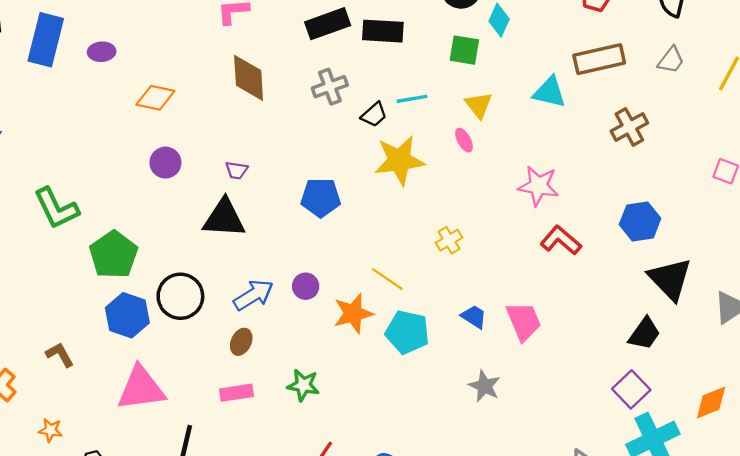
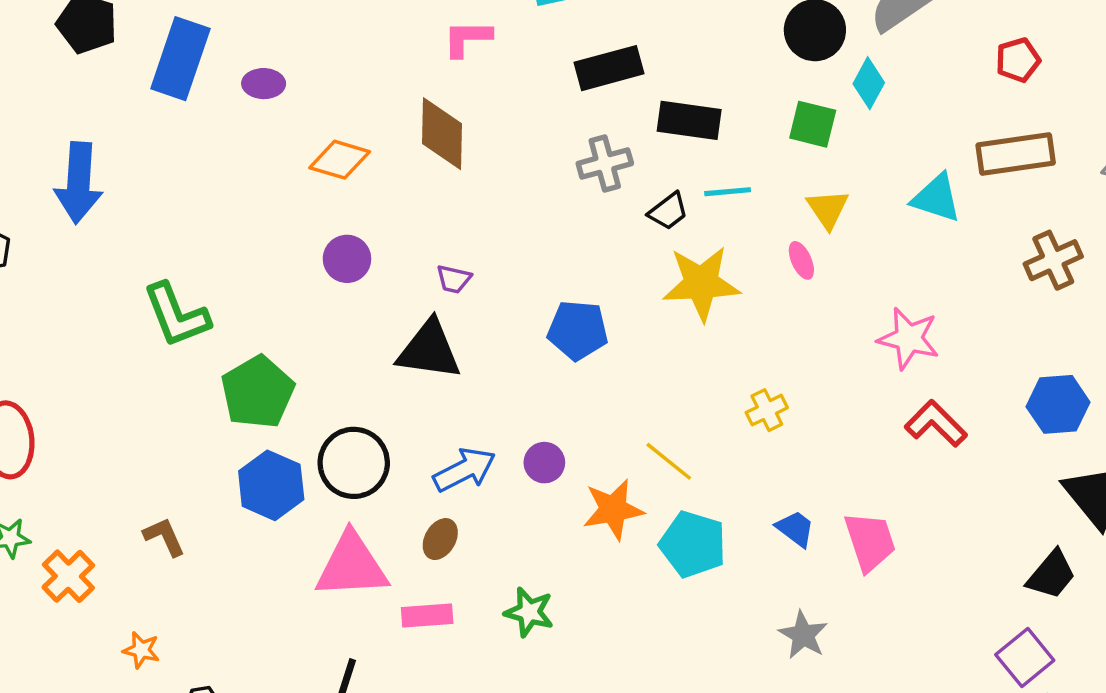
black rectangle: (383, 31) -> (689, 120), moved
brown diamond: (249, 78) -> (442, 134), moved
pink triangle: (141, 388) -> (352, 566), moved

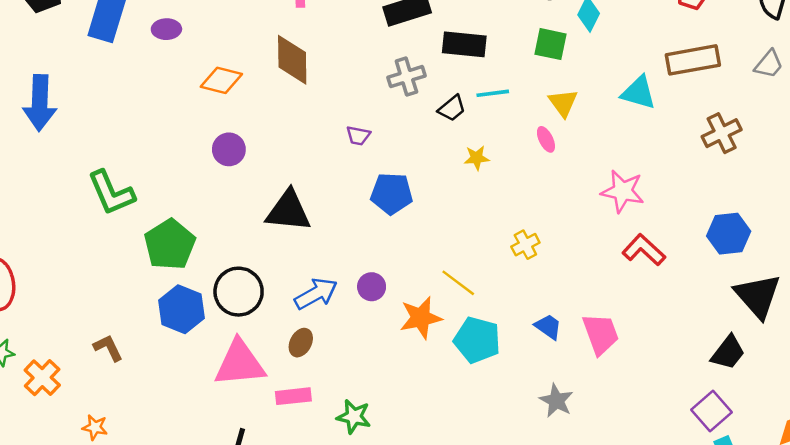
purple trapezoid: (454, 279) -> (358, 136), moved
yellow star: (701, 283) -> (477, 158), size x0.5
green star: (529, 612) -> (354, 417), moved

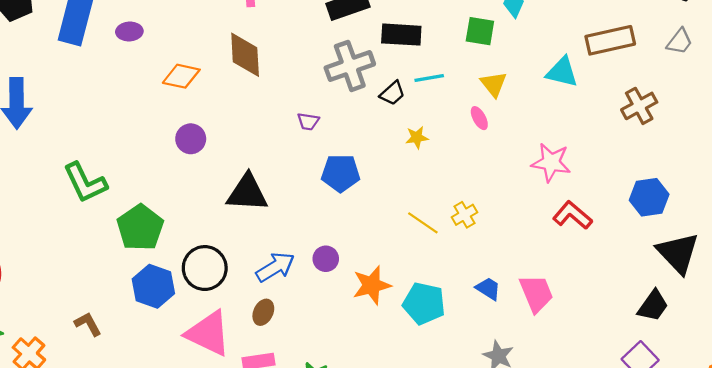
gray cross: (406, 77) -> (350, 66), size x1.4
yellow line: (458, 283) -> (423, 223), moved
pink triangle: (240, 363) -> (208, 333), turned 33

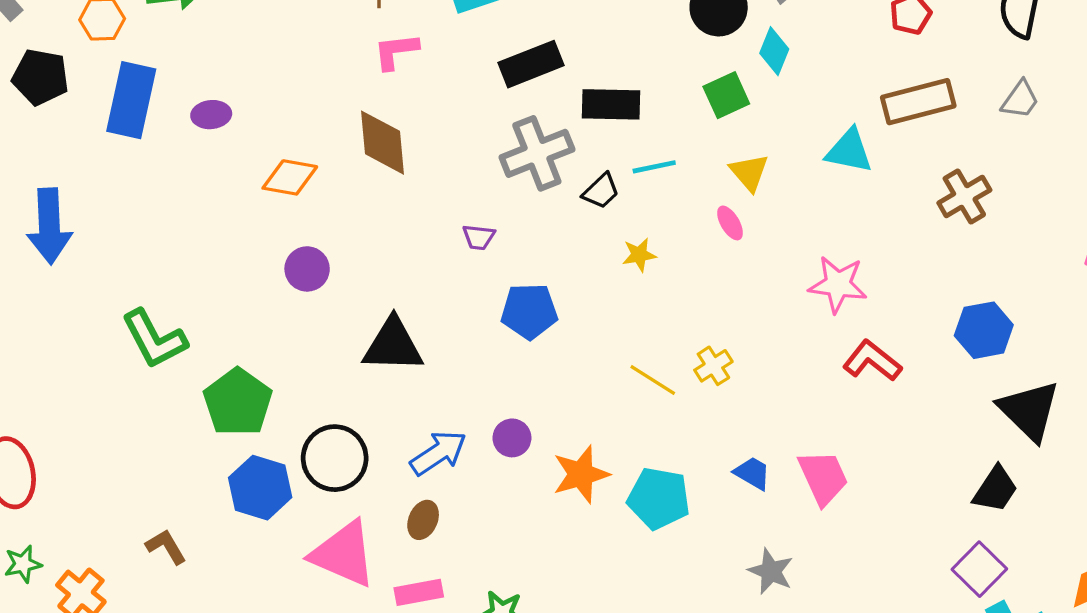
green square: (480, 31) -> (726, 95), turned -32

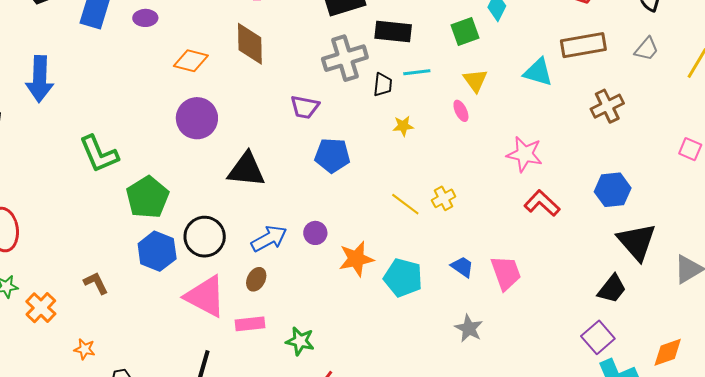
black trapezoid: (601, 191) -> (383, 85), turned -45
purple trapezoid: (479, 237) -> (305, 107), size x1.4
purple circle: (307, 269) -> (197, 118), size x1.5

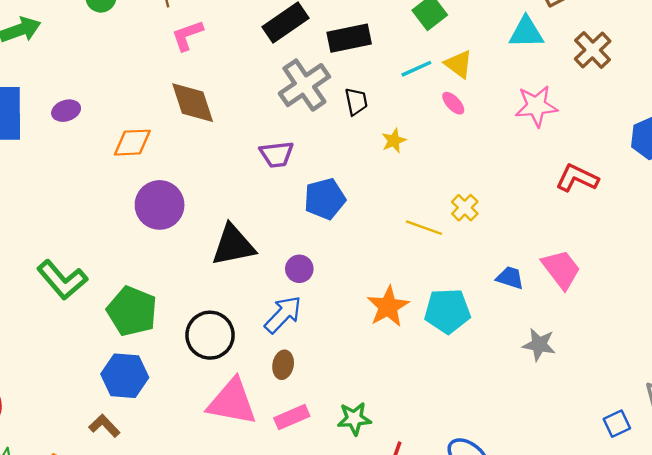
cyan line: (417, 72) -> (416, 69), moved
brown cross: (607, 106) -> (593, 50), moved
pink star: (525, 154) -> (536, 106), moved
purple circle: (315, 233) -> (299, 269), moved
blue hexagon: (157, 251) -> (125, 376), moved

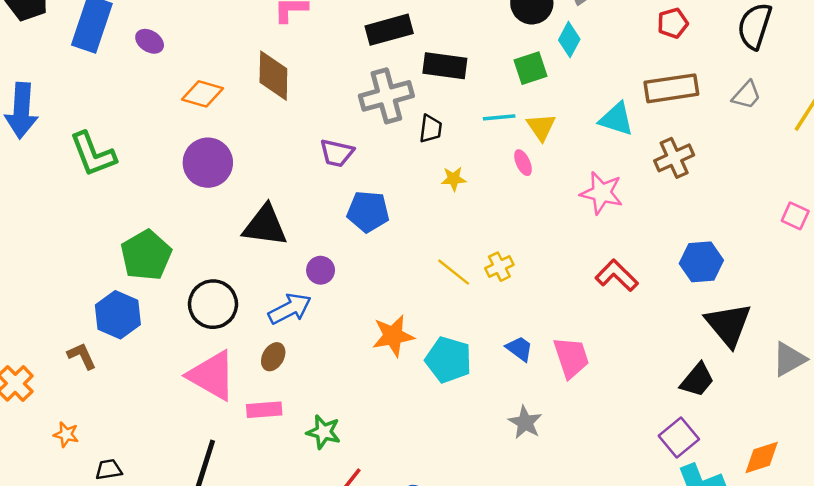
purple ellipse: (66, 111) -> (150, 41), turned 32
green L-shape: (62, 280) -> (93, 154), moved

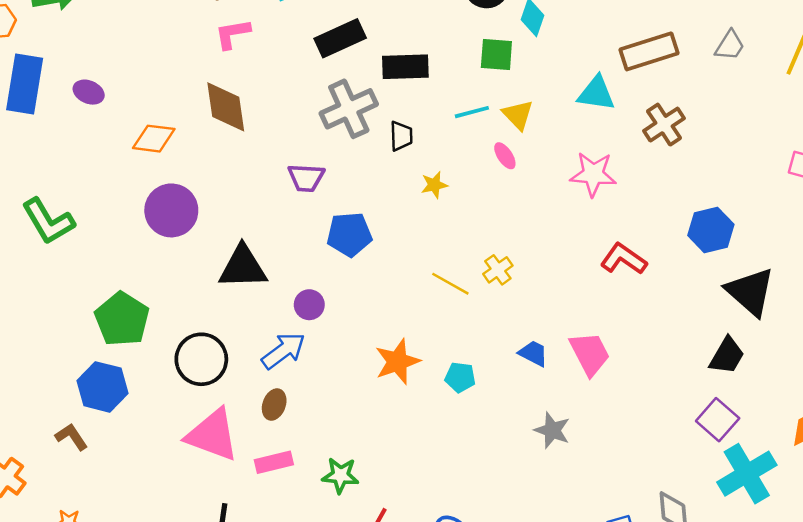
green square: (530, 68) -> (496, 54), turned 32
cyan pentagon: (448, 360) -> (460, 377), size x0.6

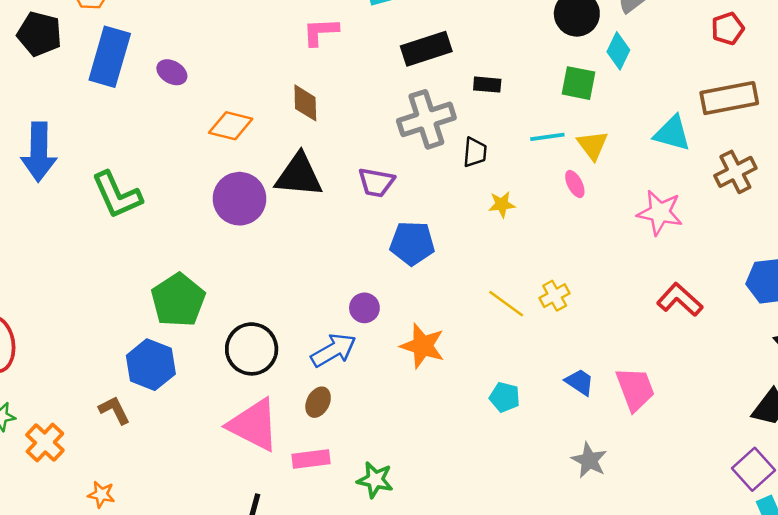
black rectangle: (405, 67) -> (487, 85), size x0.6
brown diamond: (226, 107) -> (305, 103), size x0.7
black triangle: (243, 267) -> (299, 175), moved
orange star: (397, 362) -> (423, 346), moved, turned 30

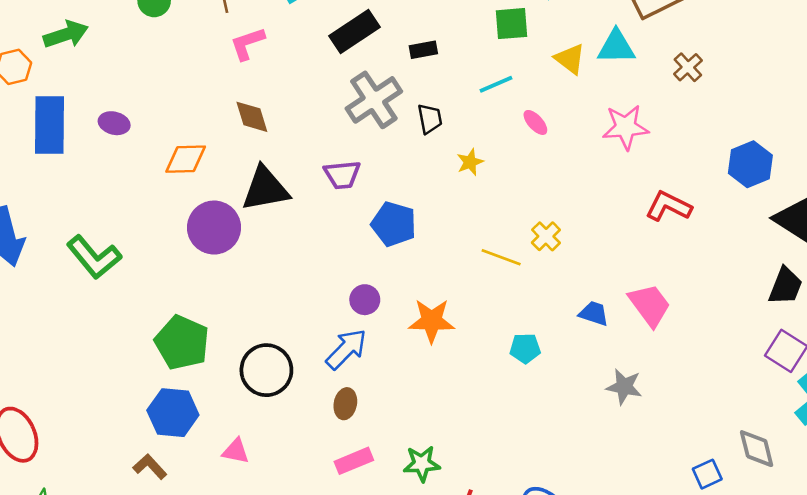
yellow triangle: (593, 145) -> (570, 59), moved
brown cross: (735, 172) -> (688, 67), size x0.7
blue pentagon: (412, 243) -> (394, 224), turned 30
pink triangle: (254, 425) -> (236, 451), moved, size x0.5

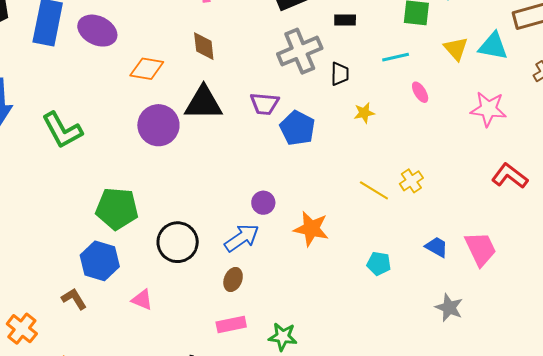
purple ellipse: (114, 123) -> (97, 31), size x1.6
blue pentagon: (394, 224) -> (297, 128), moved
green pentagon: (182, 343) -> (117, 209), turned -30

